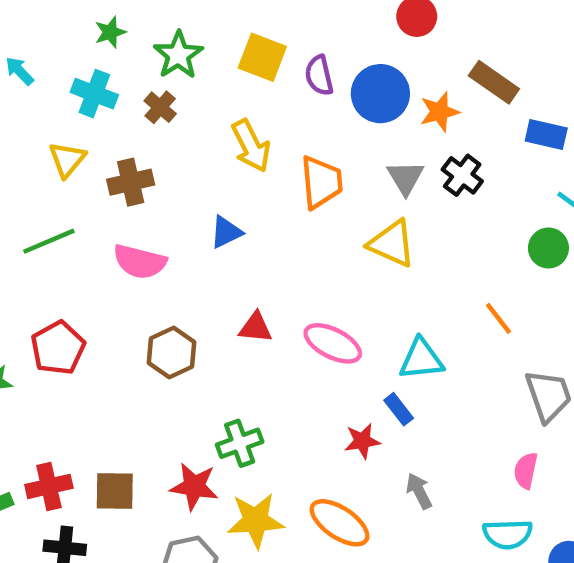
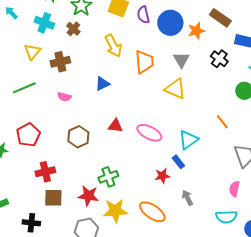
black cross: (462, 175) -> (219, 59), moved
pink semicircle: (140, 262) -> (64, 97), size x0.6
cyan triangle: (421, 359) -> (188, 140), turned -30
red cross: (49, 486) -> (45, 172), moved

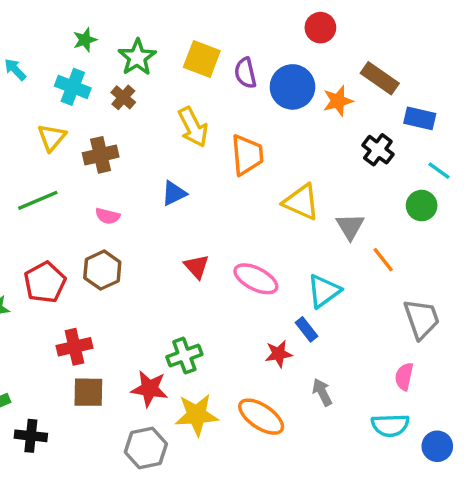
gray triangle: (181, 60) -> (350, 226), moved
red triangle: (115, 126) -> (197, 267), turned 42
brown hexagon: (78, 137) -> (102, 270), moved
black cross: (31, 223) -> (31, 436), moved

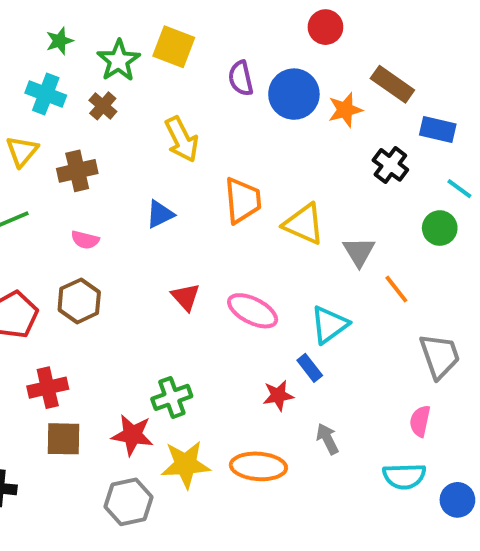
yellow square: (202, 59) -> (174, 47), moved
orange trapezoid: (247, 155) -> (243, 200), moved
orange ellipse: (261, 417) -> (258, 466), turned -30

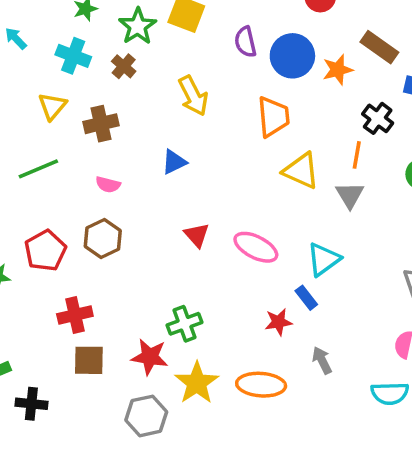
orange trapezoid: (243, 200) -> (273, 117), moved
orange line: (396, 289) -> (357, 155), moved, turned 48
yellow star: (186, 464) -> (197, 383), turned -30

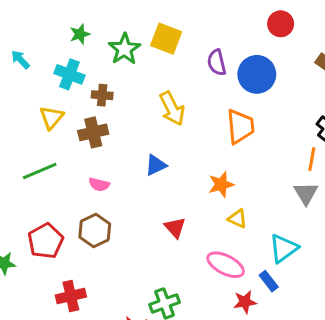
brown cross: (124, 66) -> (102, 95), moved, turned -36
orange star: (338, 70) -> (221, 184), moved
yellow triangle: (301, 171) -> (237, 219), moved, size x0.6
pink ellipse: (256, 247) -> (226, 265), moved

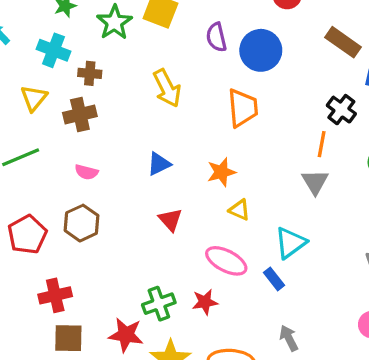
blue triangle: (156, 165) -> (159, 164), moved
red star: (245, 302) -> (205, 302), moved

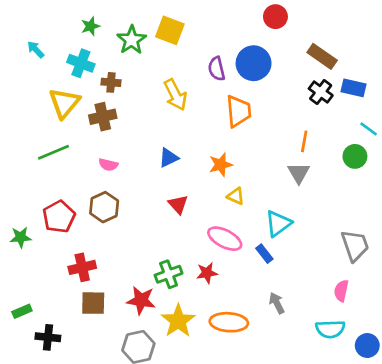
purple semicircle: (216, 37) -> (217, 69), moved
yellow triangle: (34, 98) -> (64, 103), size x1.4
black cross: (341, 110) -> (321, 92), moved

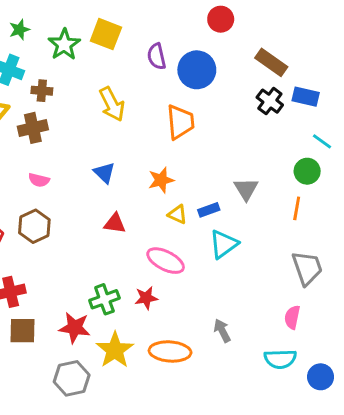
purple semicircle: (217, 69) -> (157, 56), moved
orange line: (304, 141) -> (297, 208), moved
blue triangle: (169, 158) -> (104, 173), turned -50
red triangle: (178, 204) -> (115, 223), turned -40
blue rectangle: (264, 254) -> (209, 210), moved, turned -72

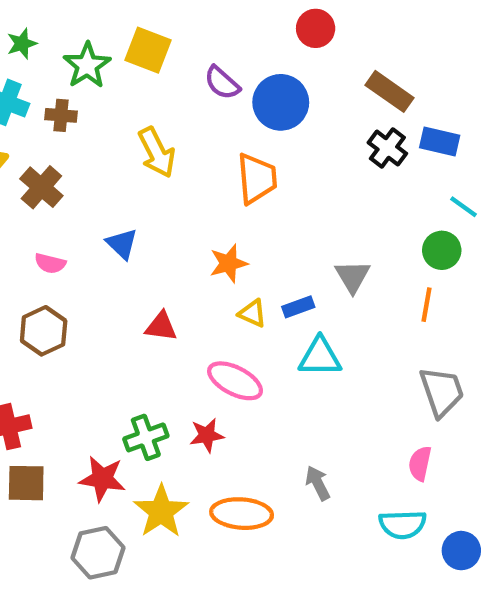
purple semicircle: (157, 56) -> (222, 83), turned -35
brown cross: (42, 91) -> (61, 115), moved
brown cross: (33, 128) -> (41, 187), turned -36
blue triangle: (104, 173) -> (122, 244), moved
cyan triangle: (224, 244) -> (320, 357), turned 36

